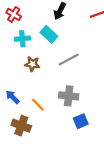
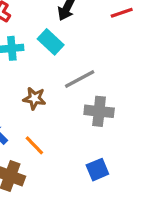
brown star: (32, 64) -> (34, 98), moved
gray cross: (69, 96) -> (99, 111), moved

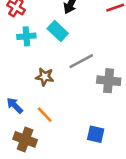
gray cross: (99, 111) -> (109, 81), moved
blue square: (97, 170) -> (96, 134), turned 36

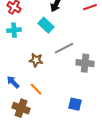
cyan cross: (26, 36) -> (14, 30), moved

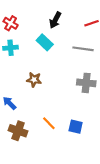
gray line: (64, 48) -> (83, 49), moved, turned 36
orange line: (36, 89) -> (49, 123), moved

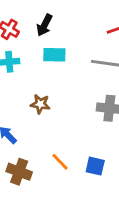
black arrow: (55, 20) -> (44, 25), moved
cyan rectangle: (45, 42) -> (54, 55), turned -42

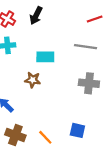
cyan rectangle: (54, 55) -> (45, 57), moved
orange line: (60, 162) -> (45, 137), moved

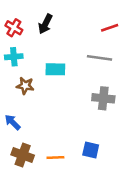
brown star: (33, 80) -> (25, 86), moved
orange line: (45, 137) -> (55, 158), turned -49

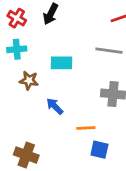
blue arrow: (13, 122) -> (55, 106), moved
orange line: (55, 158) -> (86, 128), moved

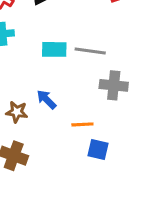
gray line: (109, 51) -> (90, 51), moved
brown star: (29, 80) -> (17, 112), moved

